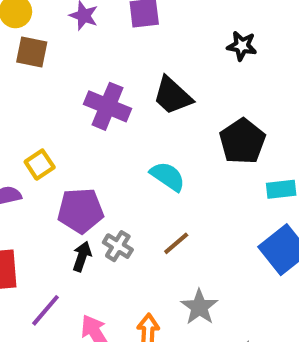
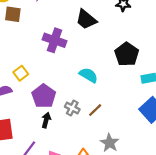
black trapezoid: (172, 96) -> (86, 19), moved
purple pentagon: (80, 211) -> (44, 96), turned -30
gray cross: (118, 246) -> (72, 108), moved

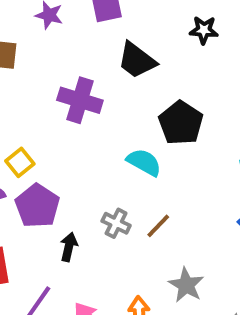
black pentagon: (127, 54) -> (181, 123), moved
purple pentagon: (44, 96) -> (37, 206), moved

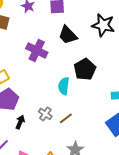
black star: (204, 30) -> (103, 25), size x1.6
cyan semicircle: (144, 162) -> (64, 86), turned -120

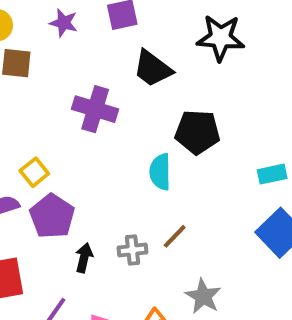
black pentagon: (85, 69) -> (197, 132), turned -30
gray cross: (45, 114) -> (132, 250), moved, turned -32

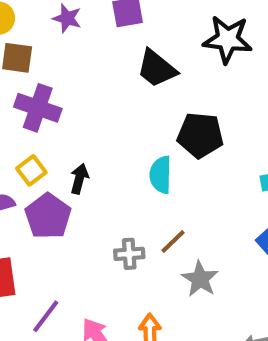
purple cross: (95, 109) -> (38, 108), moved
black arrow: (84, 258) -> (79, 179), moved
gray star: (203, 296) -> (200, 279), moved

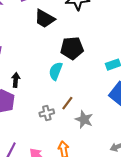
cyan semicircle: (161, 175) -> (56, 71), turned 30

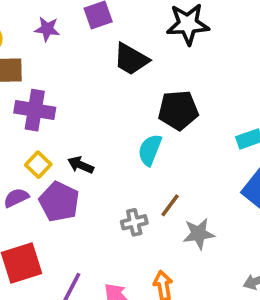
black arrow: (16, 80) -> (81, 165), turned -72
gray star: (84, 119) -> (199, 234), turned -30

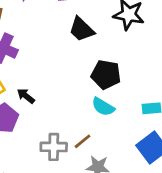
cyan semicircle: (150, 150) -> (103, 107), moved, turned -95
gray cross: (134, 222) -> (54, 147), size x1.4

